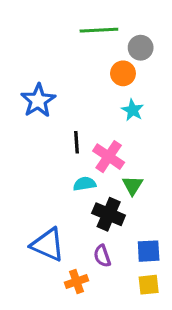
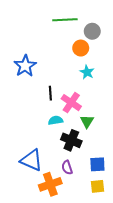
orange cross: (77, 281) -> (50, 184), size x1.5

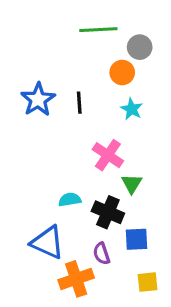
black line: (50, 93) -> (79, 103), moved
cyan semicircle: (56, 120) -> (70, 200), moved
blue square: (97, 164) -> (136, 239), moved

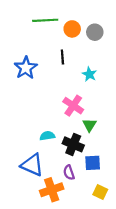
green line: (98, 30) -> (45, 20), moved
orange circle: (122, 73) -> (72, 29), moved
black line: (79, 103) -> (62, 57), moved
yellow square: (148, 282) -> (100, 192), turned 32

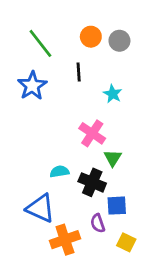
green line: (45, 20) -> (40, 43), moved, turned 55
purple semicircle: (69, 173) -> (98, 223), moved

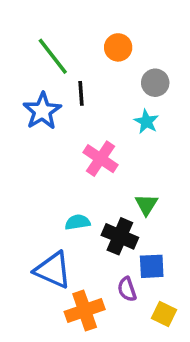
gray circle: (119, 41) -> (155, 83), moved
black line: (79, 72) -> (81, 93), moved
pink cross: (92, 133) -> (100, 159), moved

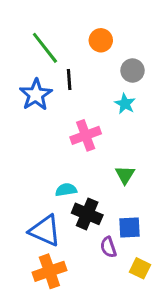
pink cross: (100, 159) -> (86, 135), turned 36
black cross: (120, 236) -> (87, 214), moved
orange cross: (85, 310) -> (49, 271), moved

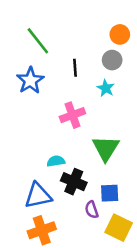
orange circle: (101, 40) -> (120, 34), moved
black line: (69, 80) -> (75, 68), moved
green triangle: (125, 175) -> (106, 148), size x1.6
blue triangle: (45, 231) -> (38, 196), turned -36
yellow square: (140, 268) -> (119, 228), size x1.5

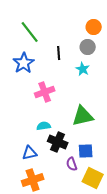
pink cross: (72, 115) -> (45, 92), moved
green triangle: (106, 148) -> (83, 116), turned 45
blue triangle: (38, 196) -> (30, 153), size x0.7

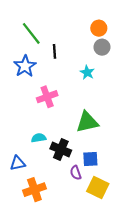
gray circle: (88, 47) -> (102, 47), moved
black line: (59, 53) -> (54, 51), moved
cyan semicircle: (44, 126) -> (39, 138), moved
blue triangle: (30, 153) -> (18, 163), moved

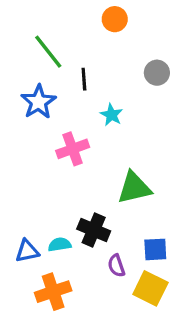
orange circle: (99, 28) -> (115, 19), moved
cyan star: (87, 72) -> (111, 115), moved
cyan semicircle: (39, 138) -> (60, 245), moved
blue square: (90, 159) -> (155, 249), moved

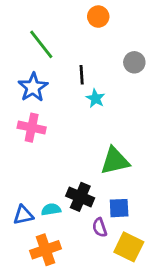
black line: (84, 79) -> (82, 75), moved
pink cross: (73, 149) -> (32, 128), moved, turned 32
blue square: (155, 249) -> (119, 208), moved

